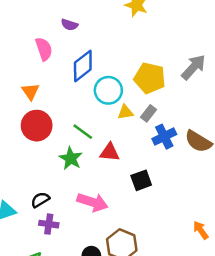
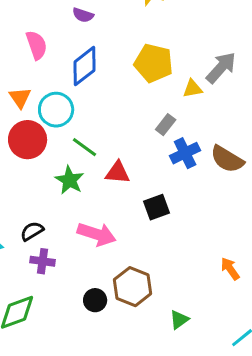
purple semicircle: (69, 25) -> (83, 15), moved
yellow pentagon: (150, 78) -> (154, 63), moved
cyan circle: (108, 90) -> (56, 110), moved
yellow triangle: (125, 112) -> (193, 89), moved

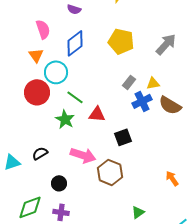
yellow triangle: (193, 89) -> (153, 83), moved
orange triangle: (20, 98) -> (36, 55), moved
purple cross: (43, 261) -> (61, 212), moved
brown hexagon: (133, 287) -> (110, 172), moved
black circle: (95, 300) -> (59, 183), moved

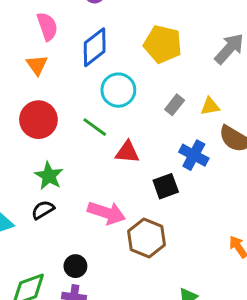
cyan circle: (56, 72) -> (118, 90), moved
blue cross: (142, 101) -> (194, 155), moved, turned -36
green star: (65, 119) -> (49, 176), moved
black circle: (59, 183) -> (75, 266), moved

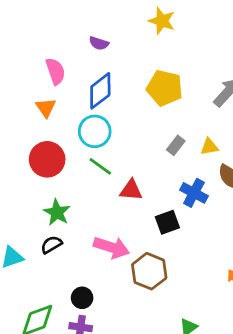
cyan circle: (118, 90) -> (95, 131), moved

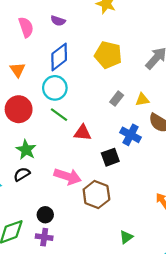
pink semicircle: (56, 71) -> (26, 27), moved

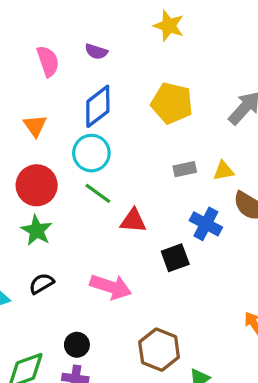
gray rectangle: (117, 99) -> (185, 169), turned 40
green star: (26, 150) -> (37, 230), moved
brown hexagon: (96, 194) -> (159, 350), moved

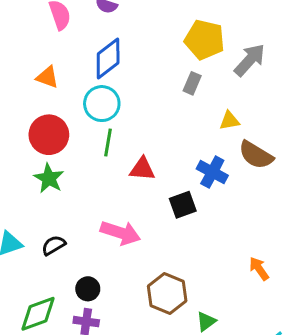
yellow pentagon: (172, 103) -> (205, 40), moved
orange triangle: (35, 126) -> (47, 77), turned -35
gray rectangle: (185, 169) -> (192, 83), moved, turned -55
green line: (98, 193) -> (108, 142), turned 64
black semicircle: (41, 284) -> (54, 245), moved

